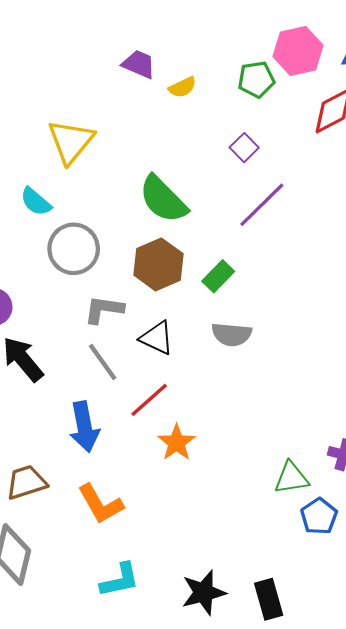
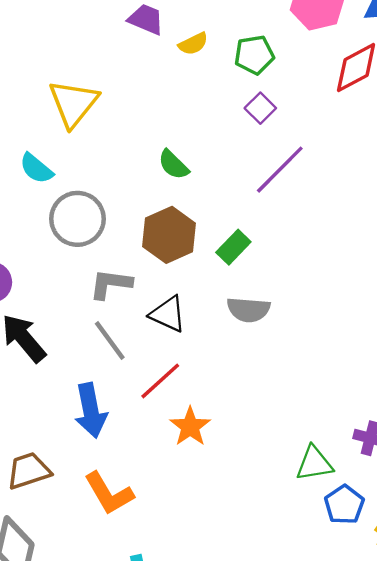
green pentagon: (256, 79) -> (254, 55), moved
green semicircle: (163, 199) -> (173, 165), size x0.6

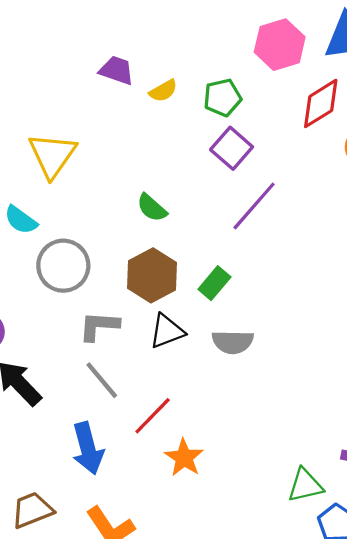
purple square: (260, 108) -> (232, 148), size x1.4
black triangle: (168, 314) -> (167, 331), moved, turned -42

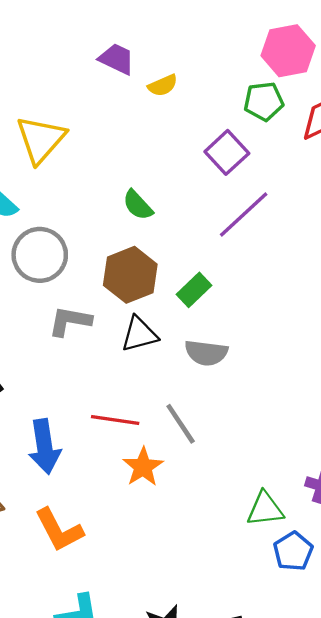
green pentagon: (222, 98) -> (264, 101), moved
gray line: (102, 380) -> (181, 424), moved
red line: (153, 416) -> (115, 420), turned 48

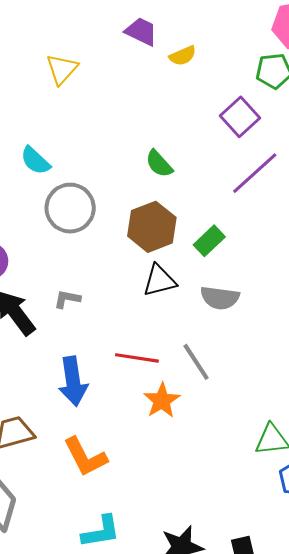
yellow triangle: (41, 139) -> (62, 69), moved, size x0.7
gray L-shape: (70, 321) -> (67, 299), moved, size x0.7

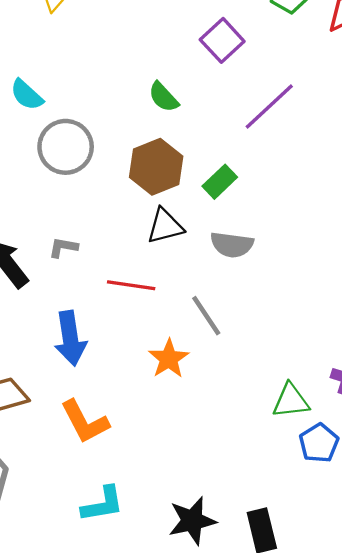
purple square: (240, 117) -> (222, 40), moved
red line: (137, 358) -> (131, 285), moved

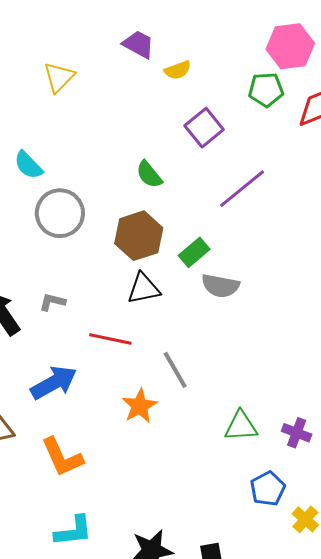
gray semicircle: (232, 245) -> (220, 286), moved
blue arrow: (70, 338) -> (54, 383), turned -114
green triangle: (291, 401) -> (241, 426), moved

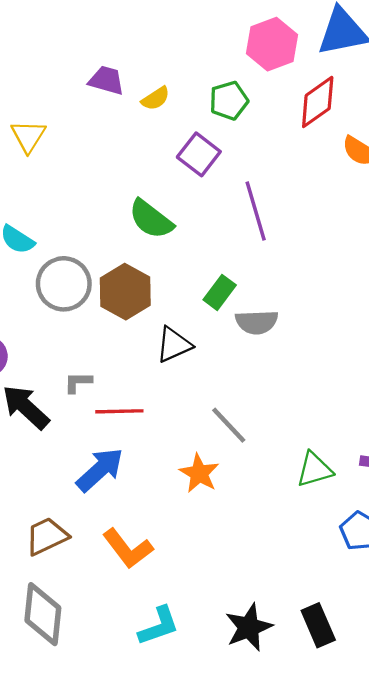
green pentagon: (266, 90) -> (229, 101), moved
green semicircle: (149, 174) -> (151, 219), size x1.4
purple line: (242, 189) -> (256, 211), turned -54
brown hexagon: (139, 236) -> (125, 292), moved
red line: (110, 339) -> (119, 411), moved

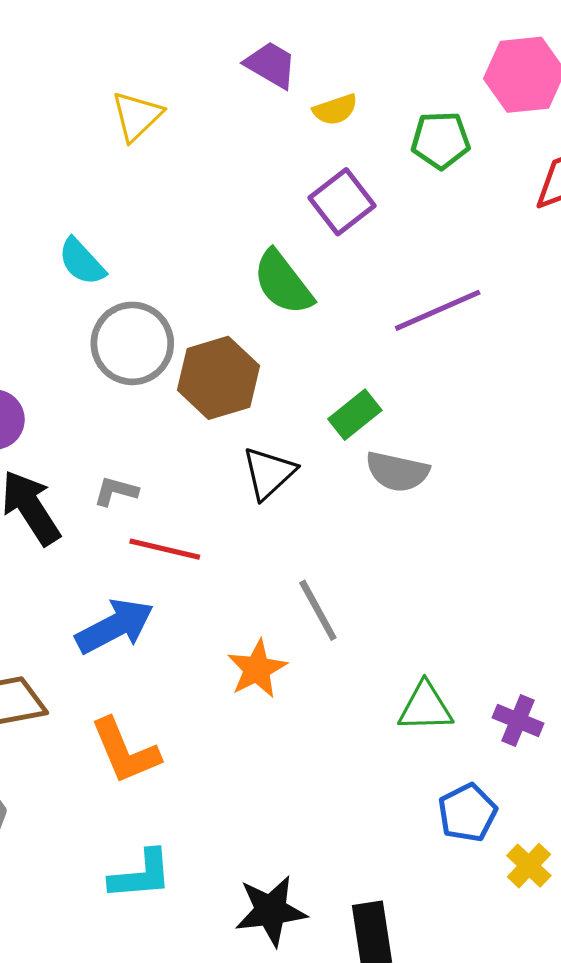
purple square: (199, 154) -> (342, 202), moved
purple line: (256, 211) -> (438, 310), turned 68
black triangle: (174, 345) -> (269, 473), turned -33

